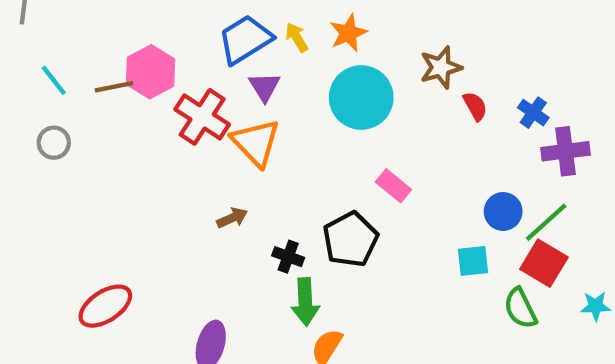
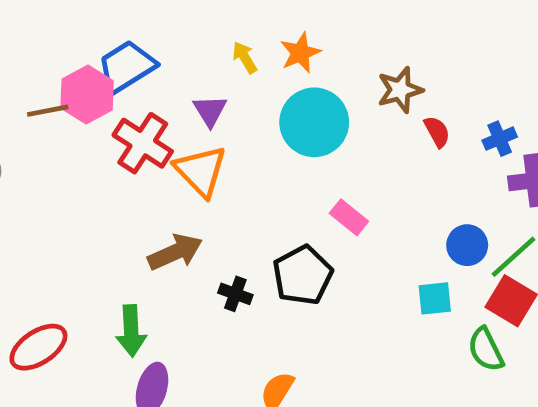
blue trapezoid: (245, 39) -> (126, 67), moved
blue cross: (533, 113) -> (500, 139), turned 32
brown arrow: (232, 218) -> (175, 252), size x1.6
green arrow: (305, 302) -> (131, 331), moved

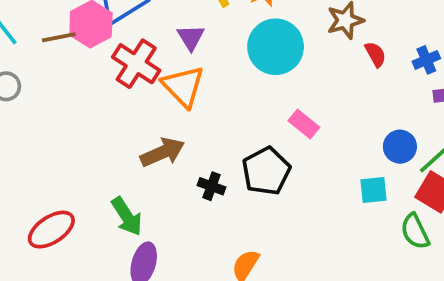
green arrow: (131, 331) -> (127, 216), turned -30

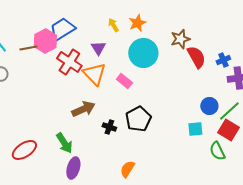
red semicircle: (375, 54) -> (196, 57), size x1.6
pink rectangle: (304, 124) -> (124, 81), moved

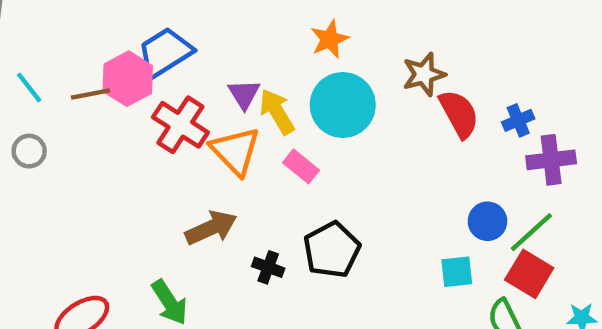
yellow arrow: (113, 25) -> (277, 112), moved, size x1.5

